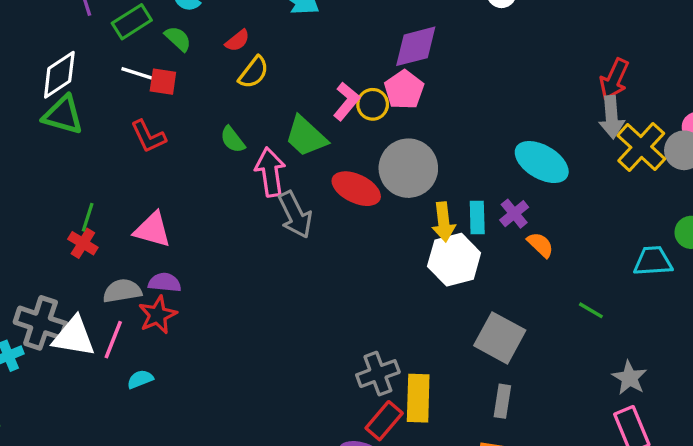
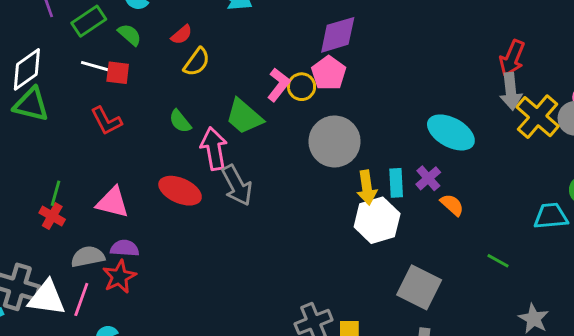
red ellipse: (356, 189) -> (180, 191), moved

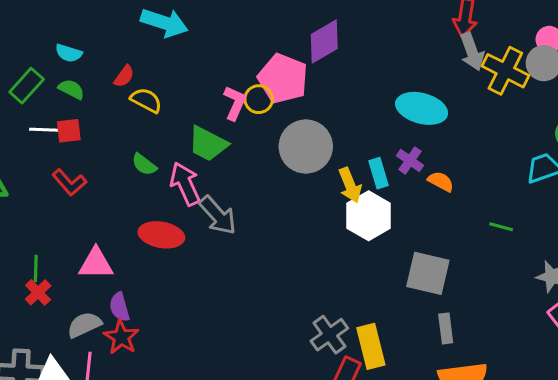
purple diamond: (338, 35) -> (324, 42), moved
yellow semicircle: (197, 62) -> (146, 100), turned -84
pink pentagon: (329, 73) -> (283, 79), size x1.4
red cross: (52, 216) -> (38, 292), turned 30
purple semicircle: (125, 248) -> (120, 307), turned -96

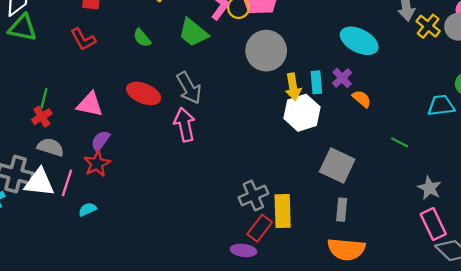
yellow cross: (505, 71) -> (428, 26), size x0.7
pink arrow: (185, 184) -> (185, 125), moved
purple semicircle: (120, 307) -> (101, 141), turned 40
gray semicircle: (84, 325) -> (50, 147), moved, turned 30

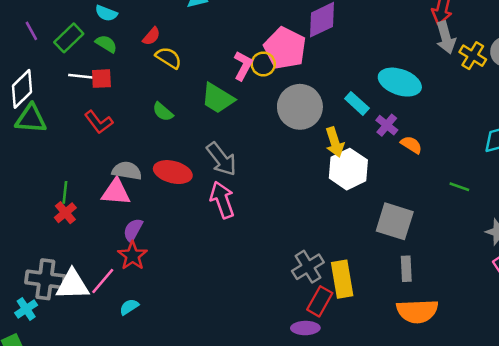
cyan rectangle: (316, 82) -> (357, 103), moved, turned -35
gray semicircle: (50, 147) -> (127, 171), moved
pink line: (67, 183) -> (103, 281), turned 30

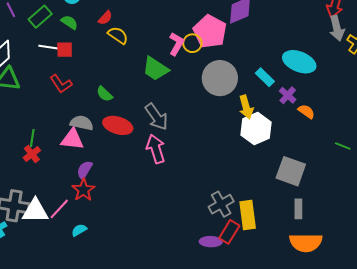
green semicircle: (163, 112) -> (104, 94), moved
purple ellipse: (305, 328) -> (211, 242), moved

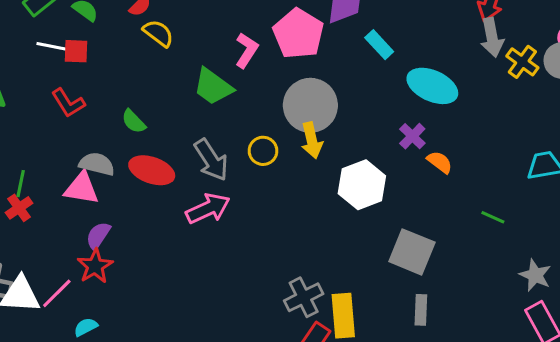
yellow circle: (192, 43) -> (263, 151), moved
cyan rectangle: (265, 77) -> (379, 45), moved
yellow arrow: (246, 107) -> (312, 140), moved
pink arrow: (156, 149) -> (208, 209), turned 80

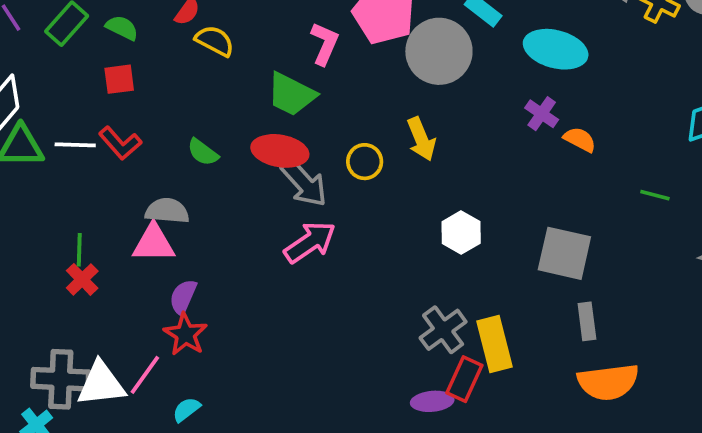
white line: (53, 47) -> (75, 145), moved
gray circle: (310, 105) -> (439, 51), moved
red ellipse: (152, 170) -> (280, 151), moved
white hexagon: (362, 185) -> (461, 233), moved, size x0.7

